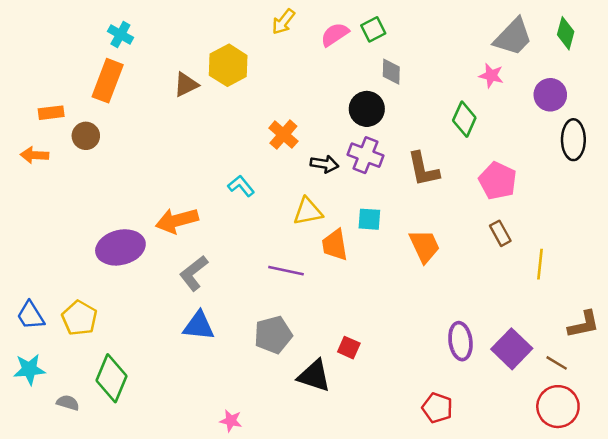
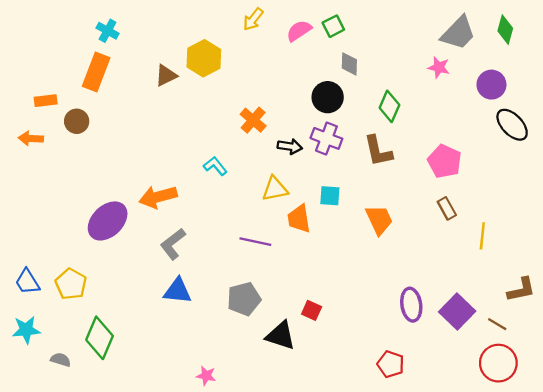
green diamond: (464, 119) -> (389, 106), moved
black ellipse: (573, 140) -> (512, 125), turned -44
purple ellipse: (120, 247) -> (108, 221), turned -30

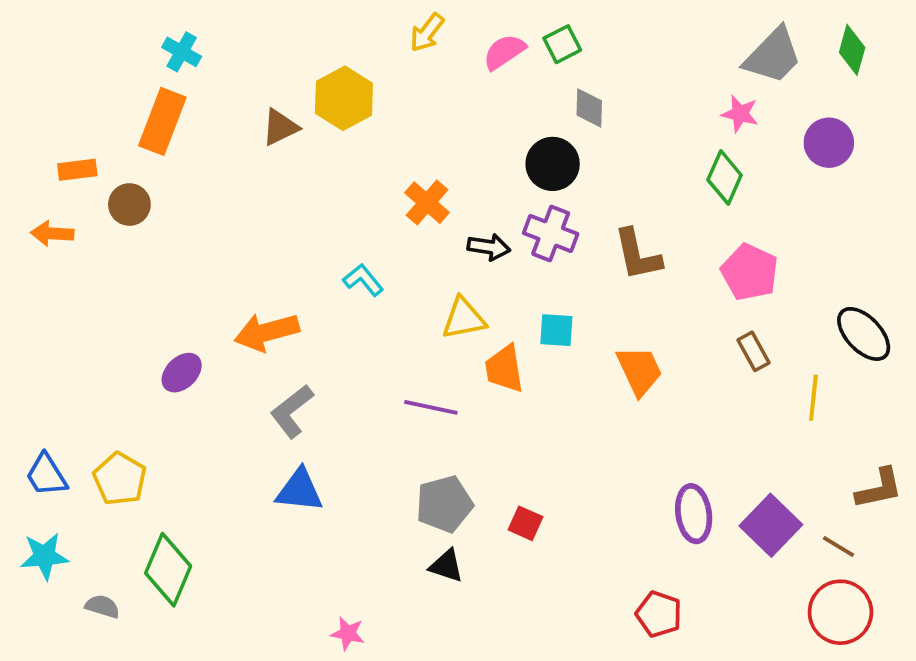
green diamond: (389, 106) -> (725, 177), moved
black ellipse: (512, 125) -> (864, 334), moved
purple ellipse: (108, 221) -> (182, 373), size x0.6
gray pentagon: (244, 299) -> (444, 504), moved
black triangle: (281, 336) -> (446, 566), moved, size x0.7

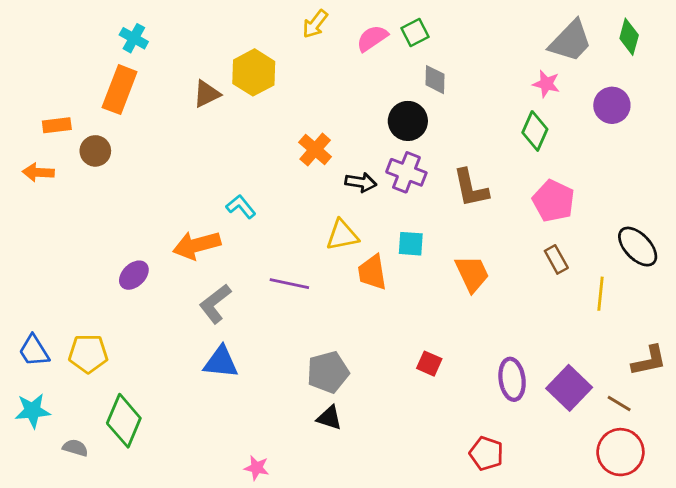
cyan L-shape: (363, 280) -> (241, 207), moved
purple line: (431, 407) -> (289, 284), moved
yellow pentagon: (120, 479) -> (88, 354), turned -30
red square: (526, 523) -> (429, 364), moved

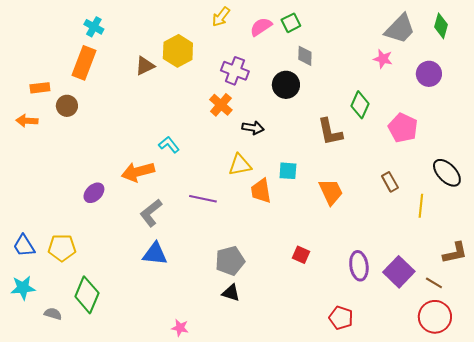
green diamond: (535, 131) -> (360, 105), moved
purple cross: (406, 172) -> (235, 71), moved
pink pentagon: (553, 201) -> (403, 128), moved

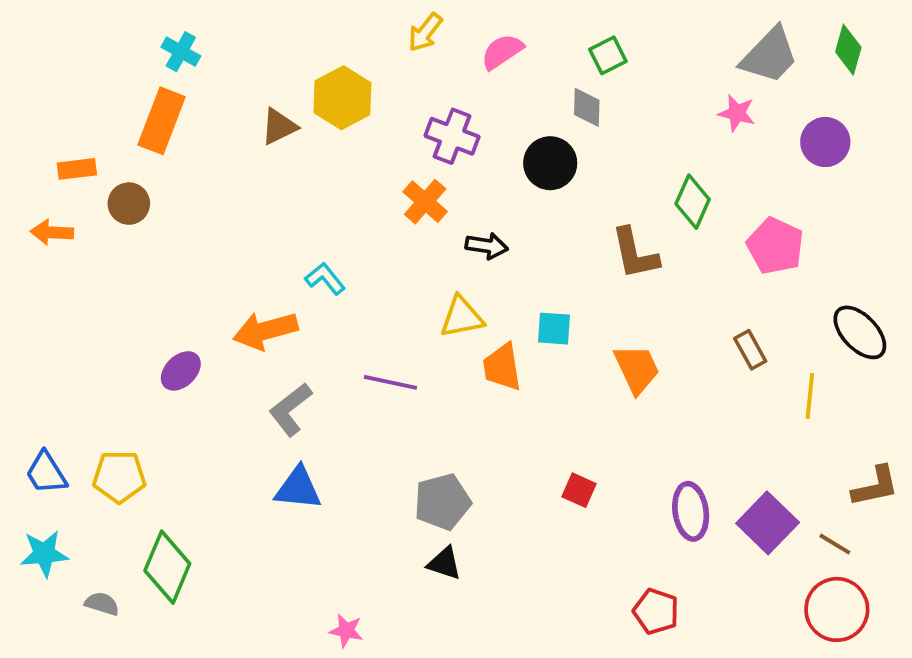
green square: (291, 23) -> (608, 55), moved

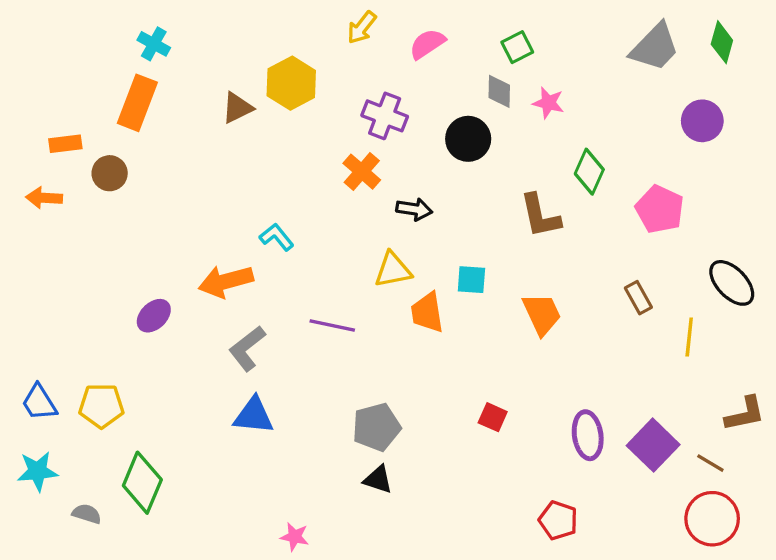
pink star: (737, 113) -> (548, 103), moved

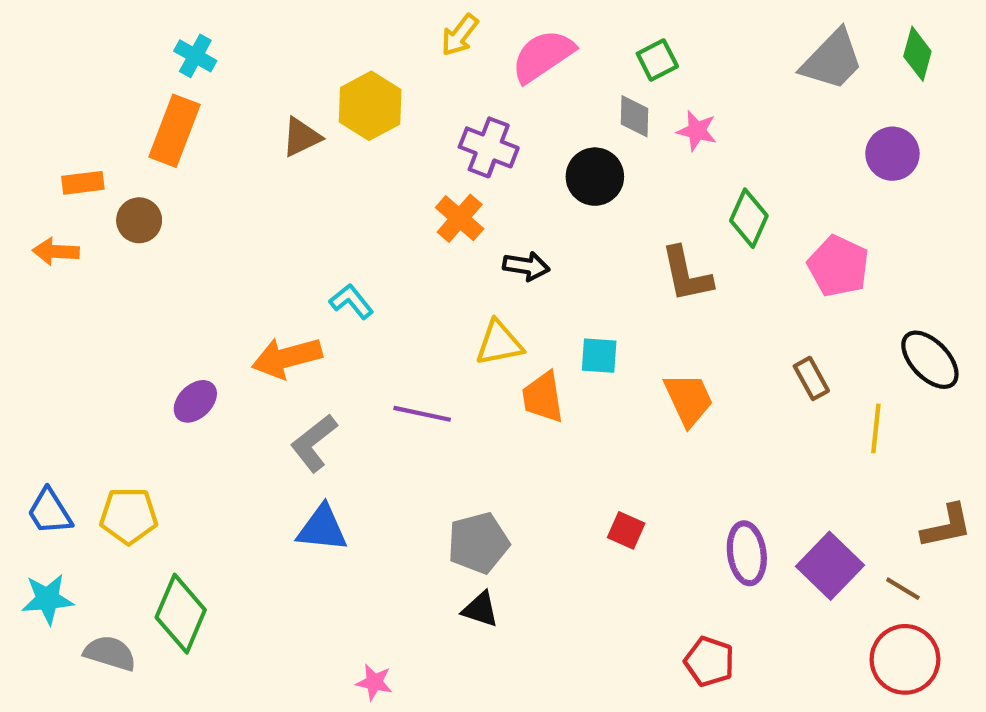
pink semicircle: (427, 44) -> (543, 56), size x1.4
gray semicircle: (87, 514) -> (110, 653), size x1.4

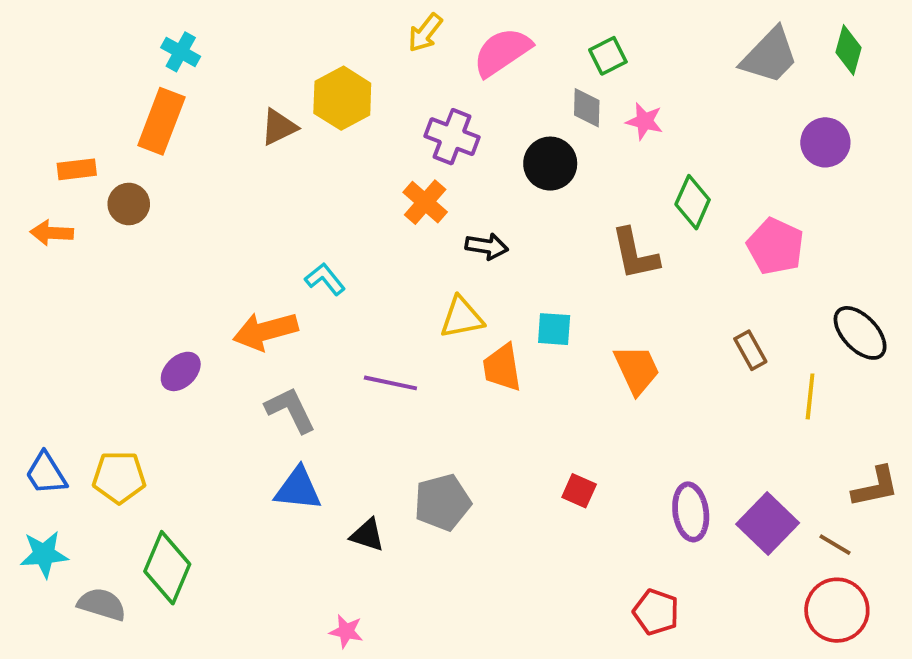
gray L-shape: (314, 443) -> (290, 410), turned 102
black triangle: (480, 609) -> (367, 535), moved

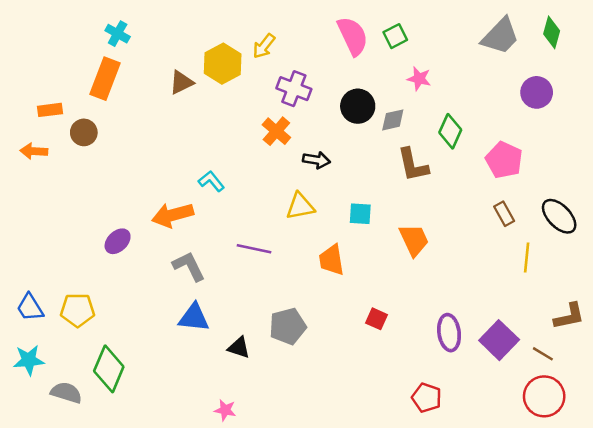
yellow arrow: (425, 33) -> (264, 46), moved
pink semicircle: (502, 52) -> (353, 36), moved, turned 99
gray diamond: (587, 108) -> (393, 120), moved, turned 76
brown rectangle: (750, 350) -> (504, 214), moved
orange trapezoid: (502, 368) -> (331, 260), moved

